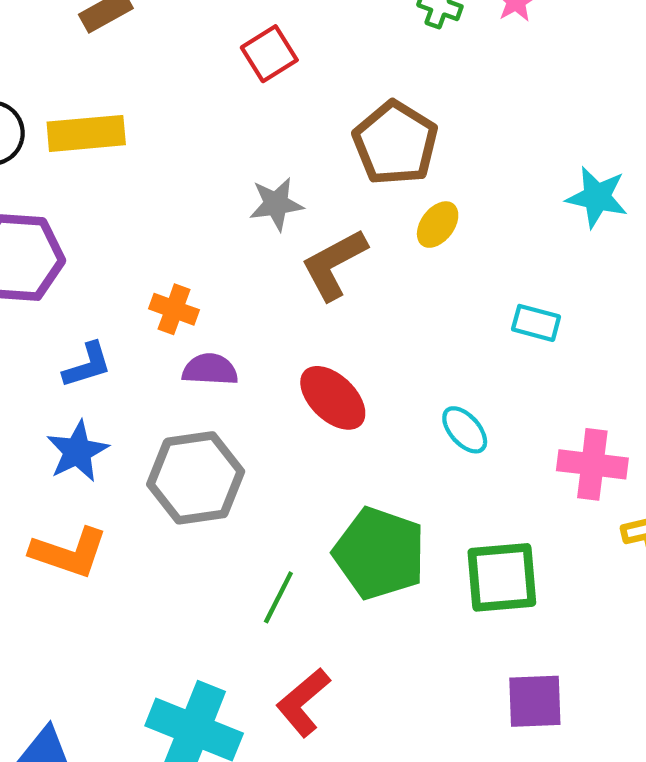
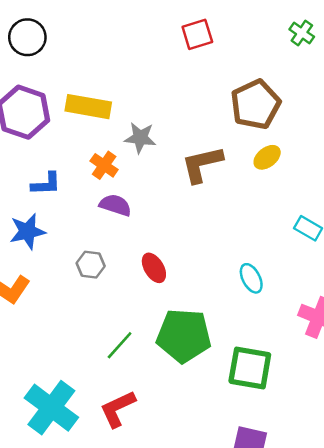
yellow rectangle: (86, 133) -> (88, 107), moved
gray star: (276, 204) -> (140, 138), moved
red ellipse: (333, 398) -> (154, 268), moved, size x0.7
gray hexagon: (196, 478) -> (91, 265), size x0.5
green pentagon: (379, 553) -> (184, 336), turned -30

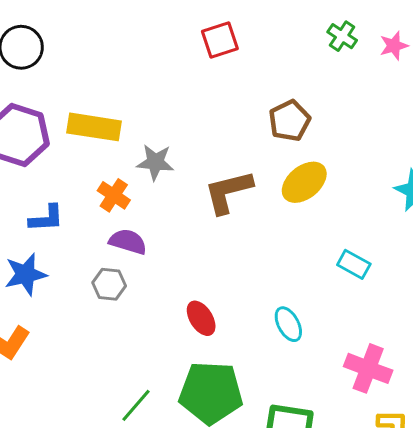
brown pentagon: (255, 104) -> (289, 121), size x0.7
yellow ellipse: (267, 157) -> (304, 182), size x1.4
gray hexagon: (91, 265) -> (109, 284), moved
red ellipse: (154, 268) -> (201, 318), moved

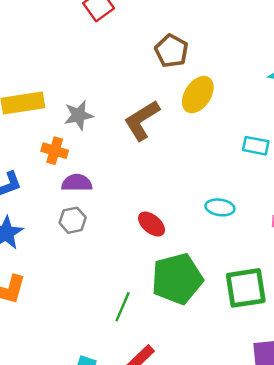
cyan ellipse: (288, 324) -> (220, 207), turned -36

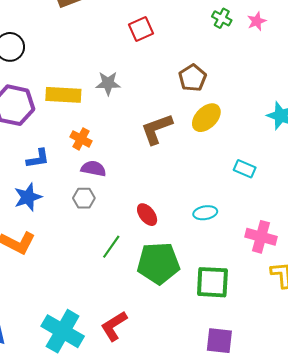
gray star: (79, 115) -> (108, 83), moved
cyan ellipse: (220, 207) -> (205, 213), turned -30
green line: (123, 307) -> (111, 247), moved

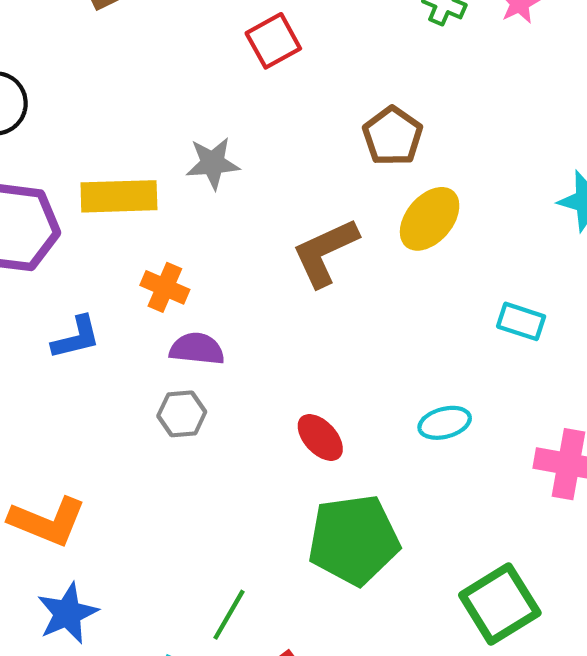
blue star: (28, 197) -> (68, 613), moved
green line: (111, 247) -> (229, 615), moved
green square: (212, 282) -> (500, 604), moved, turned -30

